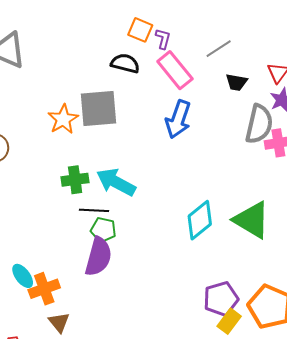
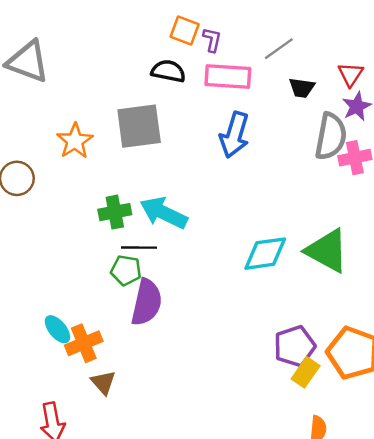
pink rectangle: (175, 70) -> (228, 77), turned -45
orange star: (63, 119) -> (75, 141), moved
cyan diamond: (200, 220) -> (265, 254), turned 33
green pentagon: (103, 230) -> (126, 270), moved

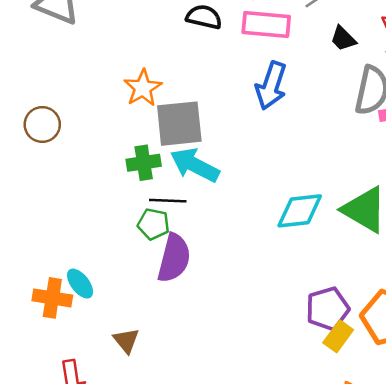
black trapezoid: (302, 88) -> (343, 39), turned 36
gray square: (139, 126) -> (179, 124), moved
orange star: (75, 141) -> (143, 88), moved
orange cross: (84, 343) -> (52, 298), moved, turned 30

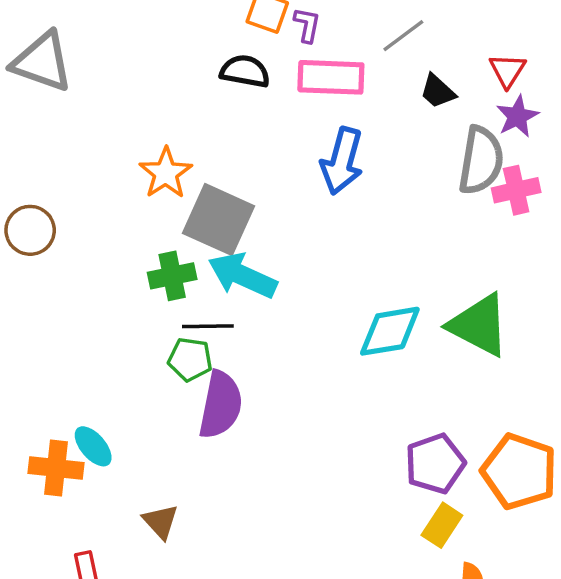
gray square: (179, 124) -> (218, 220), turned 33
yellow rectangle: (338, 336) -> (442, 525), moved

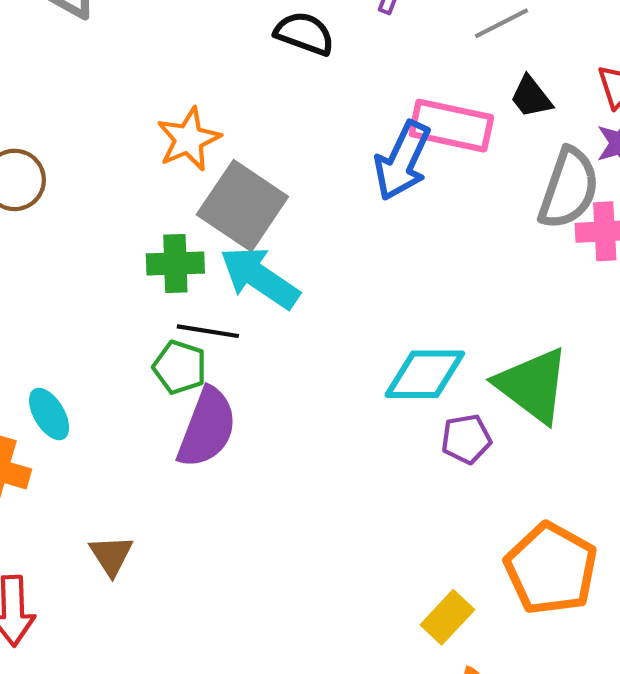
pink rectangle: (331, 77) -> (451, 126), moved
cyan ellipse: (93, 446) -> (49, 414), moved
purple pentagon: (435, 464) -> (466, 439), moved, size x0.7

